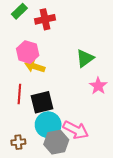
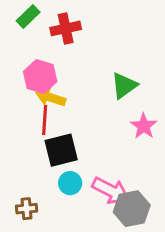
red line: (19, 94) -> (45, 120), moved
cyan circle: (48, 125) -> (70, 183), size x0.6
gray hexagon: (56, 142) -> (132, 209), moved

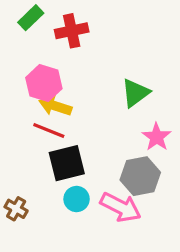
red line: (45, 120) -> (49, 130), turned -72
brown cross: (27, 209) -> (16, 209), moved, turned 35
gray hexagon: (132, 209) -> (140, 176), moved

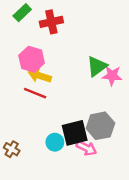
pink star: (157, 137) -> (112, 76), moved, turned -30
black square: (67, 163) -> (75, 133), moved
pink arrow: (121, 207) -> (86, 148), size x0.7

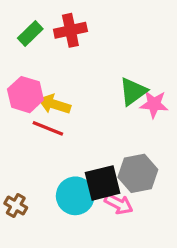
green rectangle: (22, 13) -> (30, 34), moved
pink hexagon: (32, 59) -> (25, 95), moved
cyan circle: (55, 142) -> (75, 196), size x1.5

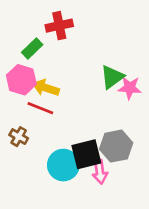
green rectangle: (30, 34) -> (32, 49), moved
pink arrow: (119, 204) -> (100, 172), turned 55
brown cross: (16, 205) -> (19, 137), moved

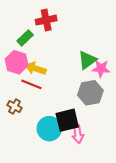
gray hexagon: (116, 146) -> (90, 93), moved

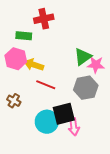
green rectangle: (25, 38) -> (24, 36), turned 49
red line: (31, 84) -> (46, 85), moved

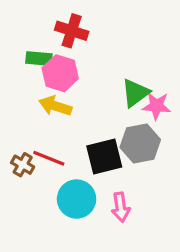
red cross: (44, 19) -> (72, 31), turned 30
pink hexagon: (16, 59) -> (60, 73), moved
red line: (46, 85) -> (49, 158), moved
black square: (64, 114) -> (104, 157), moved

